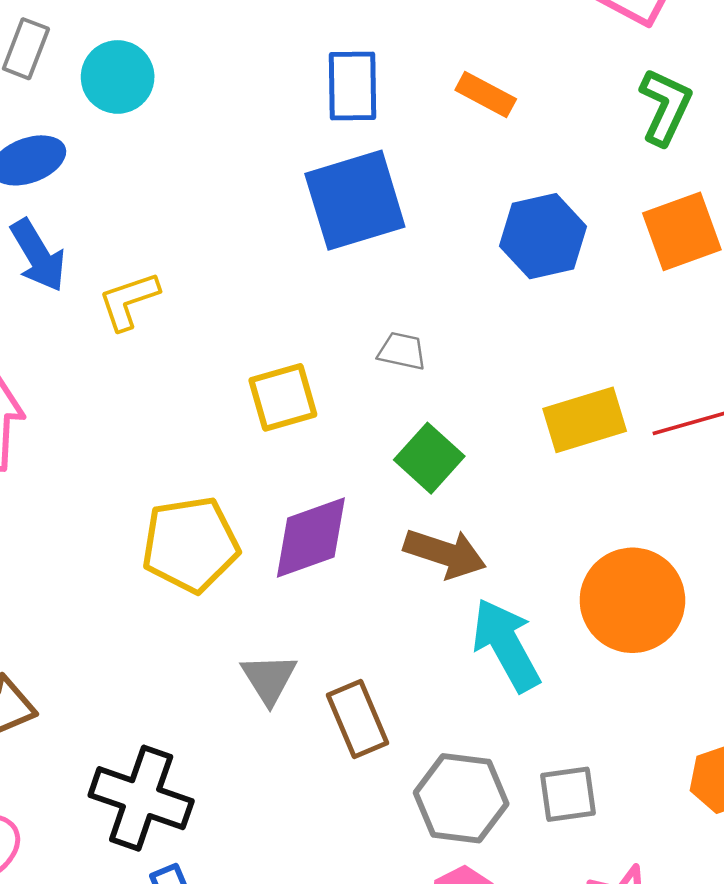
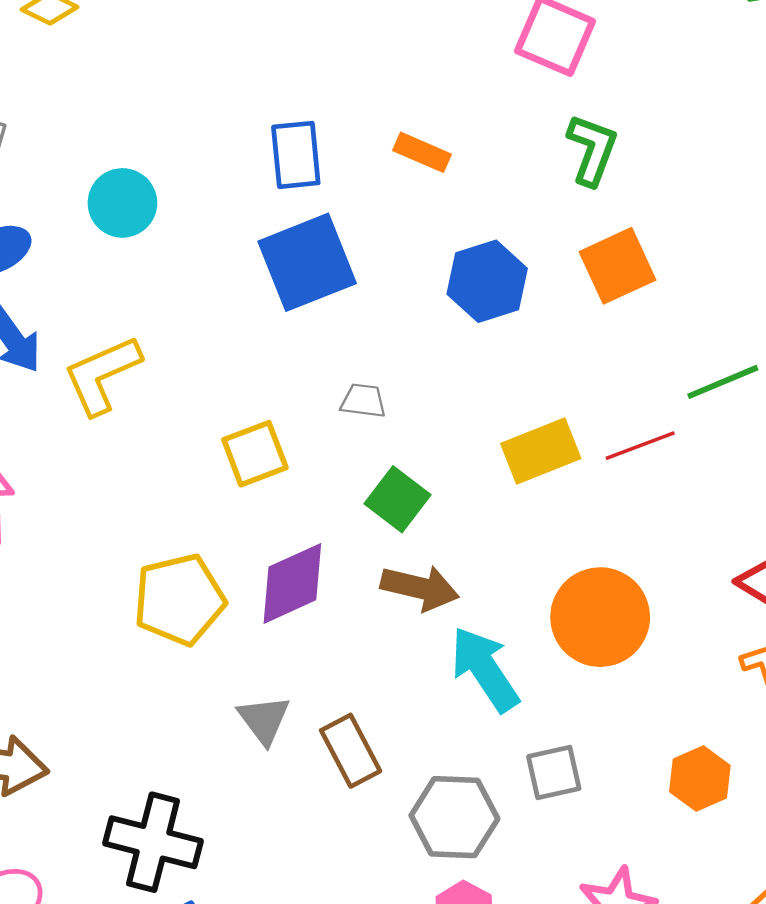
cyan circle: (118, 77) -> (122, 203), moved
yellow L-shape: (129, 301) -> (102, 375), size x1.4
gray square: (568, 794) -> (554, 772), moved

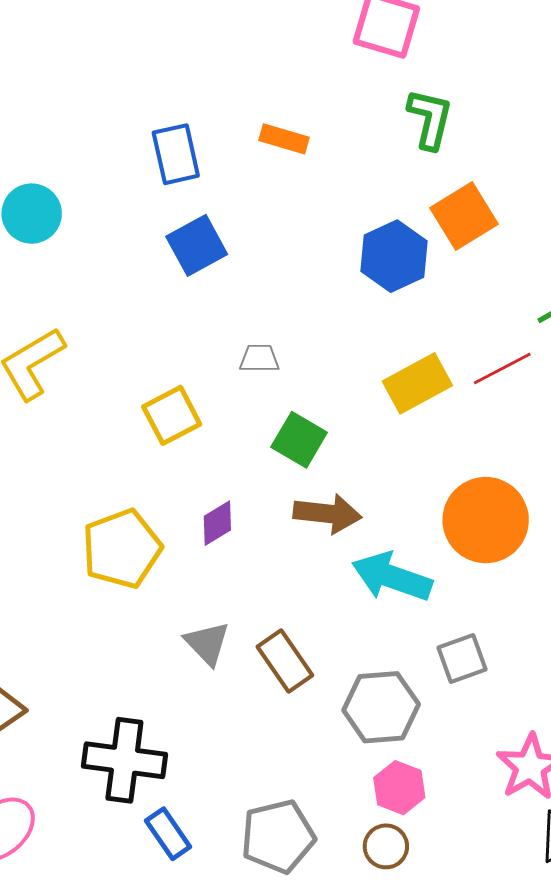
blue square: (307, 262) -> (197, 245), size x0.7
blue hexagon: (487, 281) -> (394, 256), moved
purple diamond: (292, 583) -> (217, 523), size x0.6
cyan arrow: (485, 669) -> (392, 577), turned -30

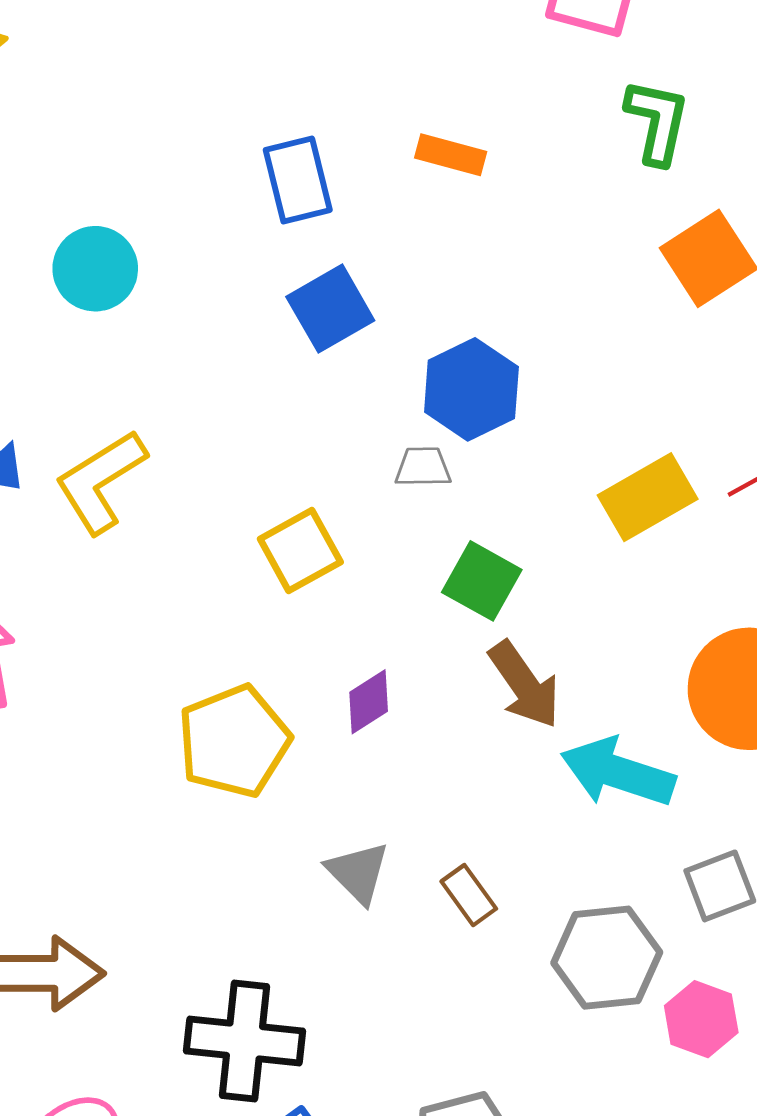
blue hexagon: (394, 256) -> (471, 389), moved
brown arrow: (327, 514) -> (524, 685), turned 50
brown rectangle: (285, 661) -> (469, 895), size x0.7
pink hexagon: (399, 788) -> (701, 1019), moved

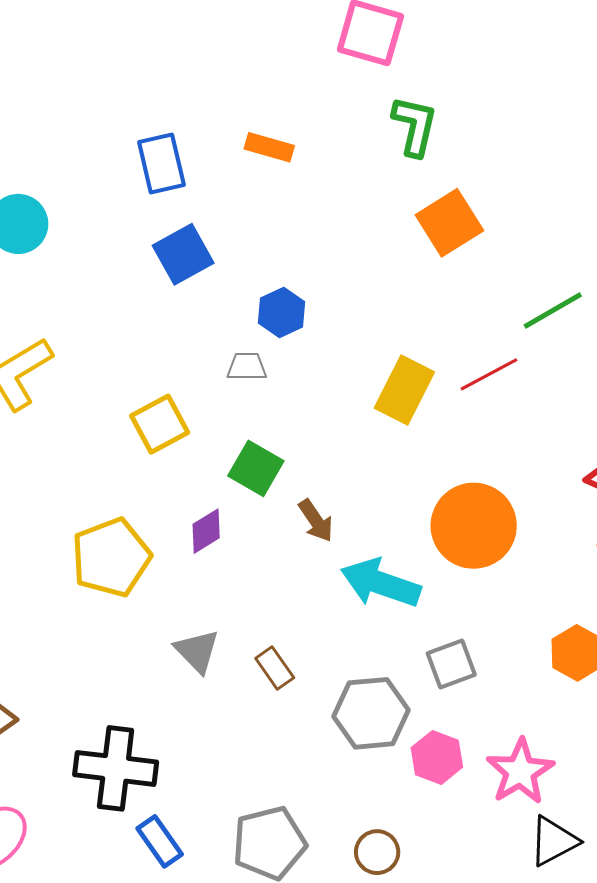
blue hexagon: (471, 389) -> (282, 312), size x0.7
yellow rectangle: (648, 497) -> (404, 390), turned -34
green square: (482, 581) -> (256, 468), moved
brown arrow: (524, 685) -> (316, 521), size x0.7

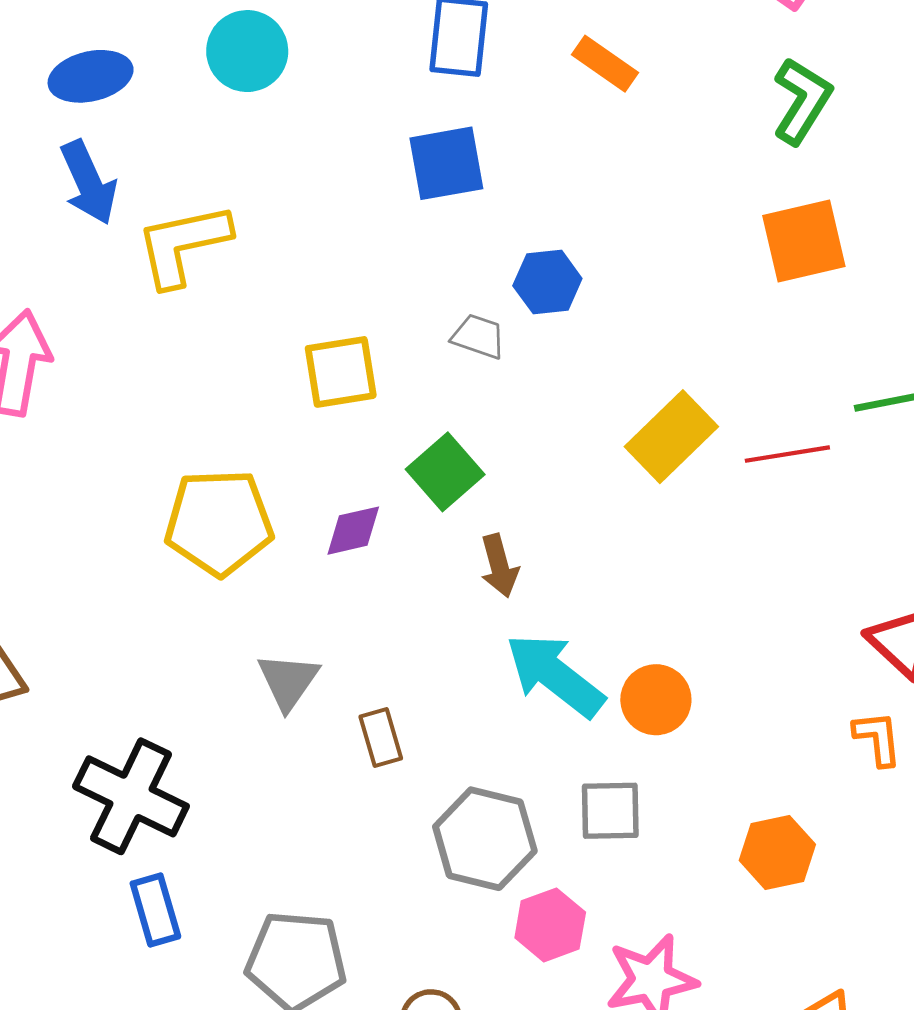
orange circle: (474, 526) -> (656, 700), moved, size x0.6

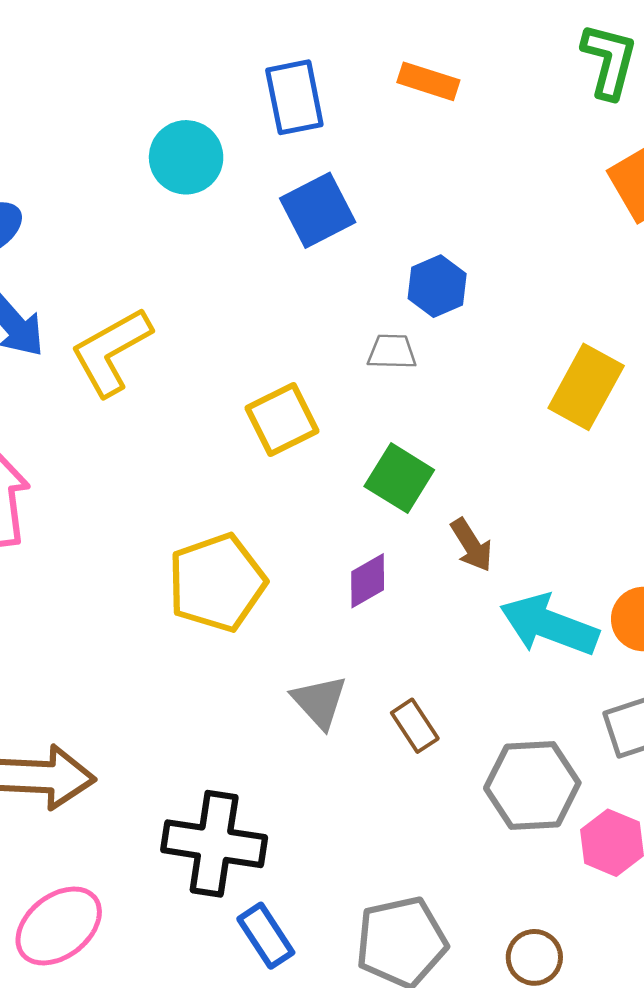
cyan circle: (247, 51) -> (186, 157), moved
purple diamond: (353, 531) -> (368, 581), moved

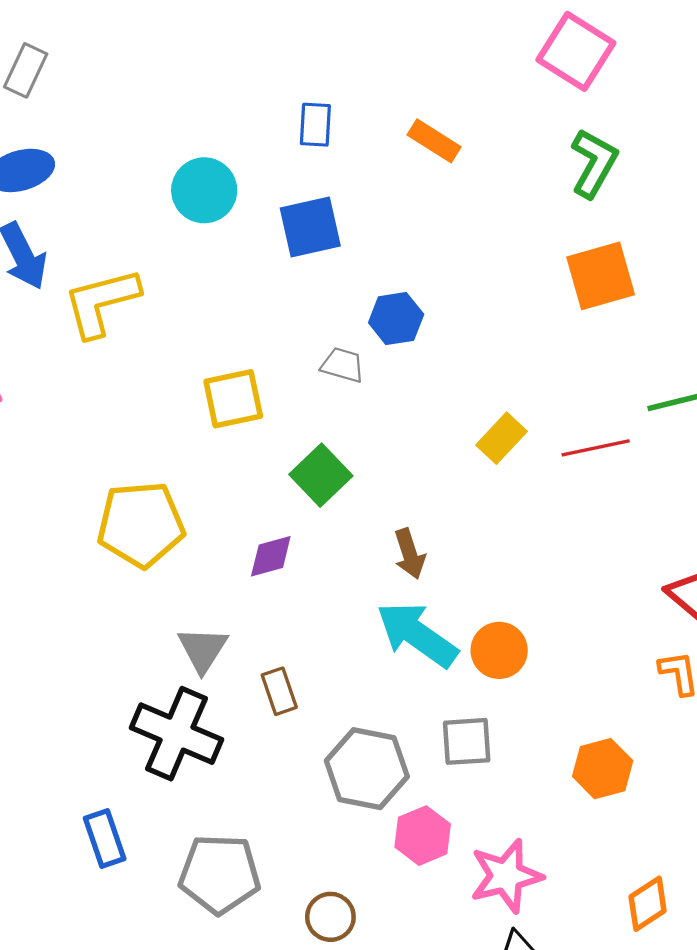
blue rectangle: (294, 97) -> (315, 125), size x0.7
cyan circle: (186, 157) -> (204, 190), moved
yellow rectangle: (586, 387) -> (502, 438), size x0.7
brown arrow: (472, 545) -> (409, 554), moved
black cross: (214, 844) -> (176, 734), moved

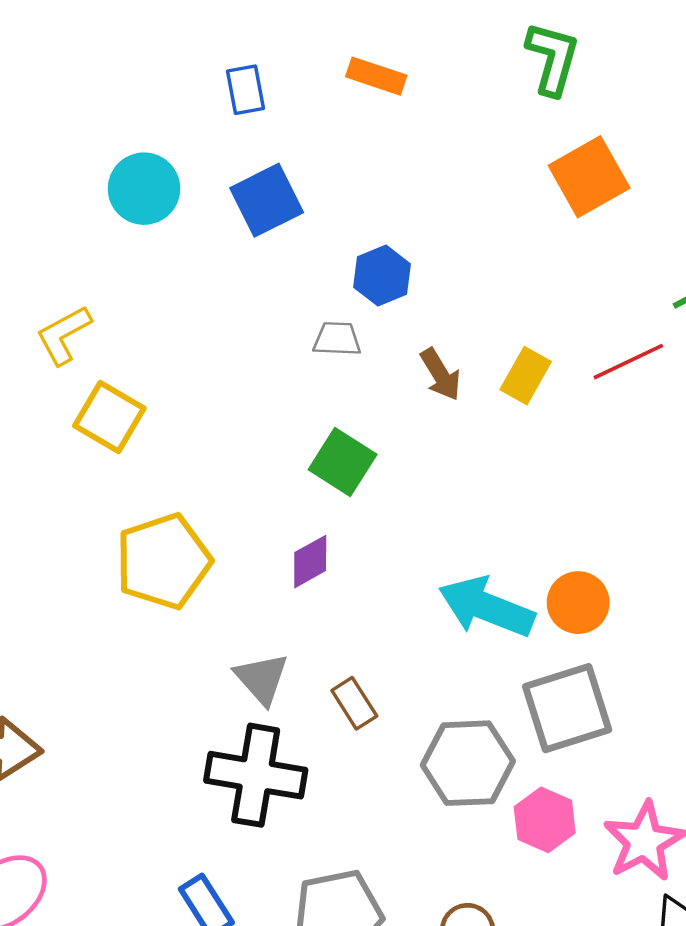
yellow L-shape: (101, 302) -> (64, 335), size x0.7
yellow square: (233, 399) -> (109, 417), moved, turned -34
brown arrow: (409, 554) -> (441, 374), moved
gray square: (467, 741) -> (567, 708), size x1.5

